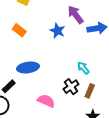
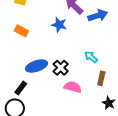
black cross: (71, 87) -> (61, 68), moved
pink semicircle: (46, 101) -> (73, 87), moved

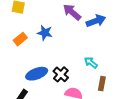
blue star: (59, 25) -> (45, 33), moved
orange rectangle: (21, 31) -> (20, 39), turned -64

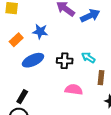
blue ellipse: (37, 74) -> (33, 60), moved
black cross: (61, 74) -> (65, 61), moved, turned -35

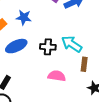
cyan arrow: (88, 58) -> (72, 44), size x1.5

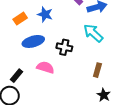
cyan arrow: (72, 44) -> (93, 33), moved
pink semicircle: (57, 76) -> (45, 67), moved

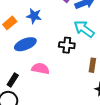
black cross: (64, 47) -> (67, 45), moved

